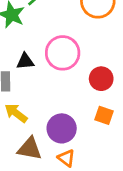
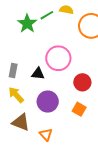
black triangle: (25, 61) -> (38, 74), moved
purple circle: (62, 128) -> (48, 102), moved

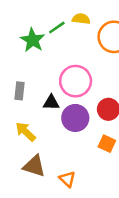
gray rectangle: (13, 71) -> (20, 91), moved
purple circle: (48, 102) -> (75, 118), moved

